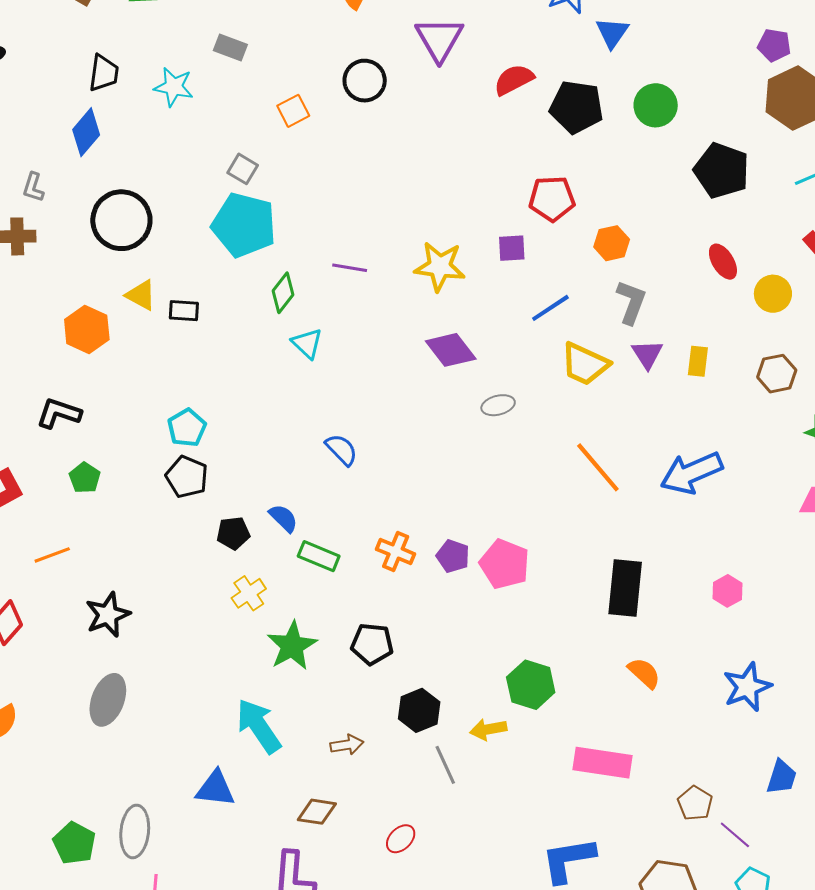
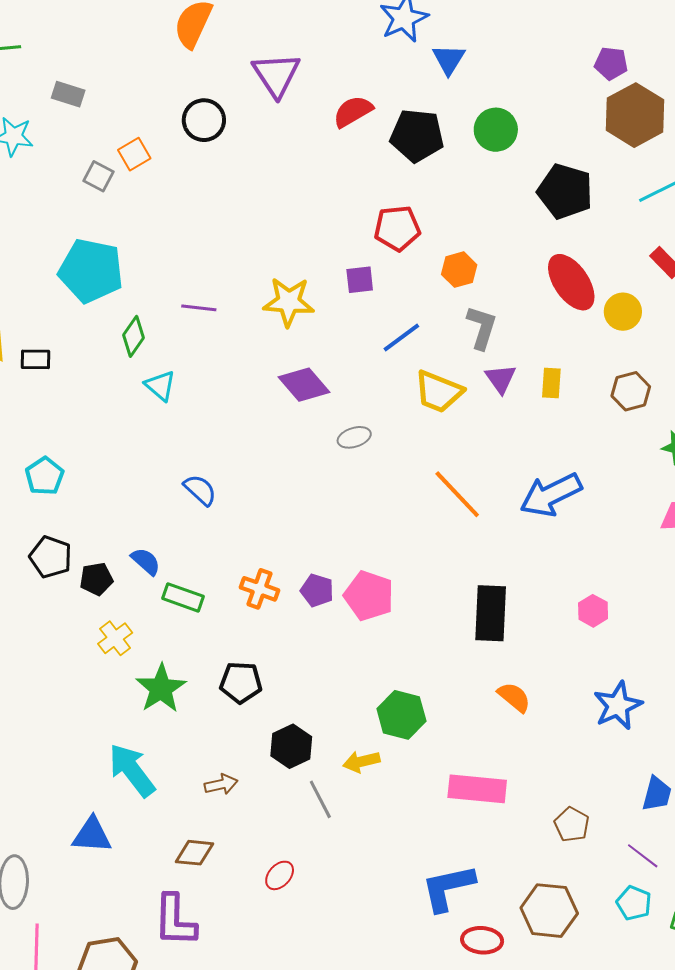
gray square: (243, 169) -> (98, 176), moved
red ellipse: (723, 262) -> (571, 282), size x1.6
black pentagon: (187, 477) -> (51, 557), moved
purple line: (735, 835) -> (643, 856), moved

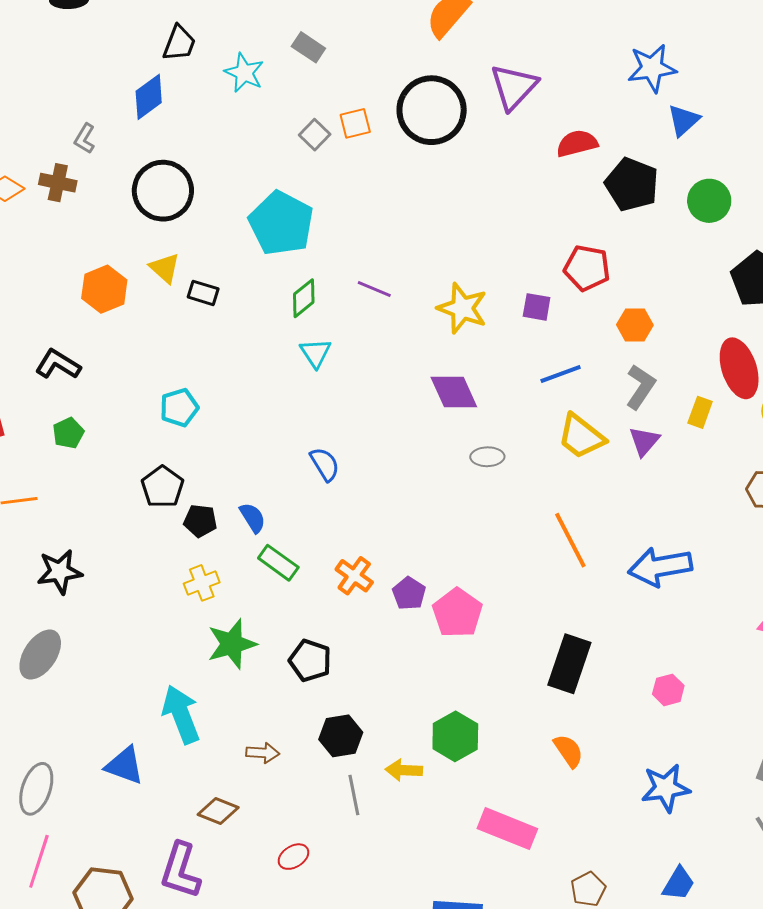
black circle: (204, 120) -> (432, 110), size x1.6
yellow rectangle: (551, 383) -> (700, 412), moved

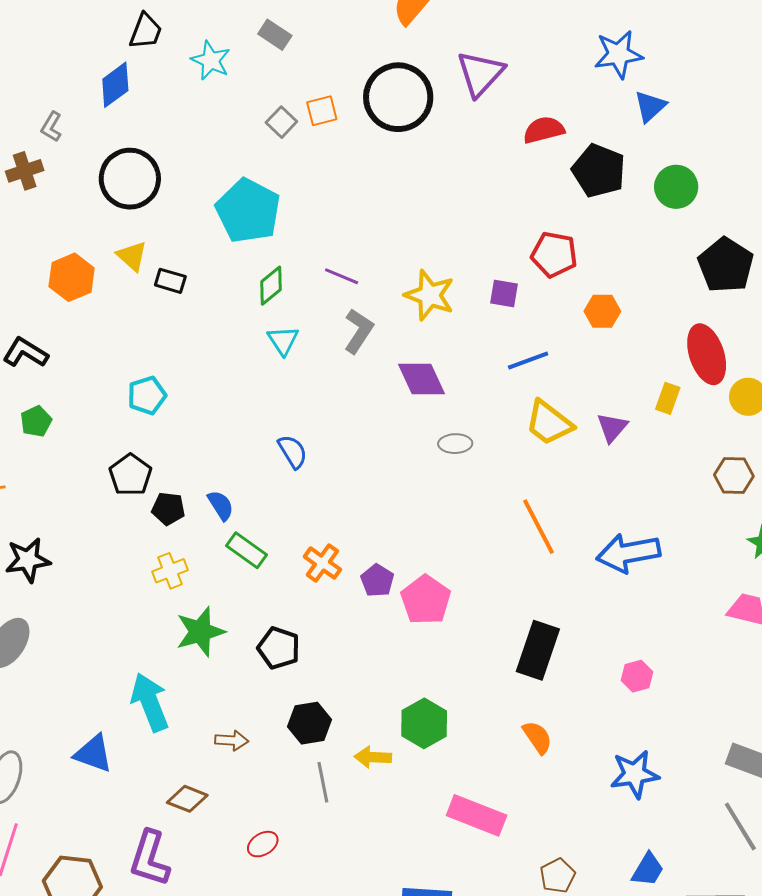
brown cross: (58, 183) -> (25, 171), turned -30
gray L-shape: (641, 387) -> (359, 331), moved

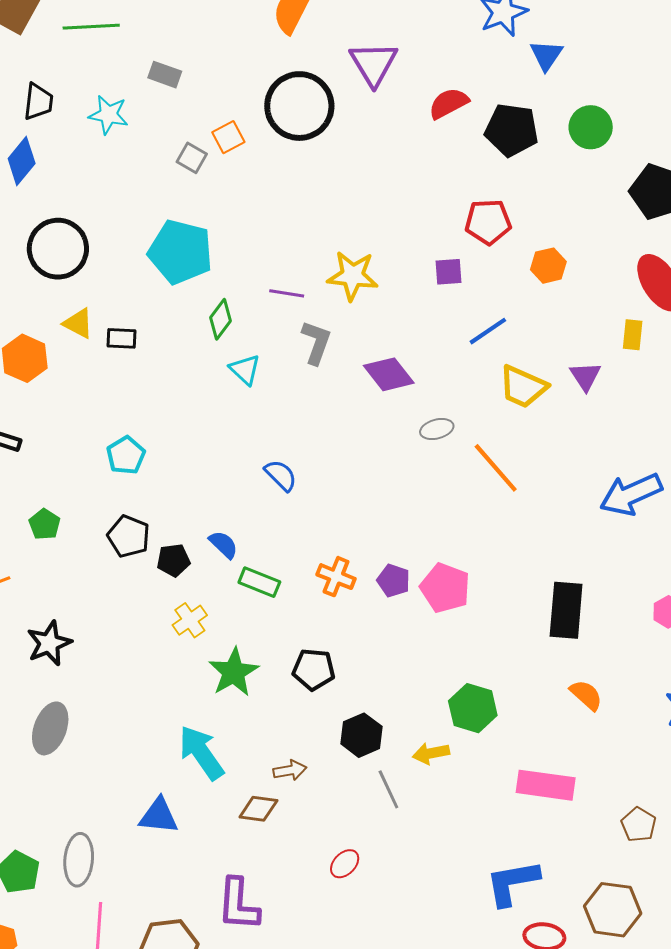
yellow star: (430, 295) -> (353, 276), moved
green pentagon: (36, 421) -> (45, 524), moved
orange line: (539, 527) -> (496, 468), moved
brown diamond: (187, 799) -> (258, 809), moved

